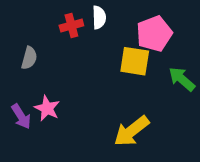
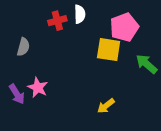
yellow arrow: (131, 131) -> (106, 106), size x0.6

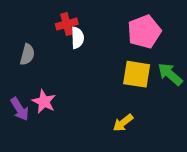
white semicircle: (80, 14) -> (77, 38), moved
yellow square: (109, 50) -> (137, 74), moved

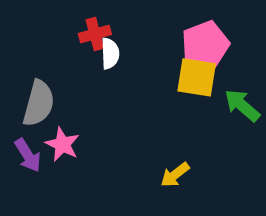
gray semicircle: (27, 54) -> (39, 103), moved, size x1.5
yellow square: (137, 74) -> (197, 77), moved

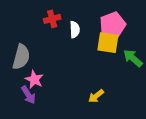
white semicircle: (110, 53) -> (75, 30), moved
purple arrow: (28, 155) -> (28, 95), moved

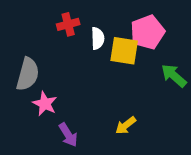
yellow square: (108, 43) -> (124, 51), moved
purple arrow: (28, 95) -> (68, 135), moved

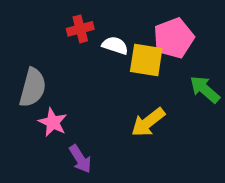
white semicircle: (98, 38) -> (115, 45), turned -70
yellow arrow: (126, 125) -> (148, 122), moved, size x1.4

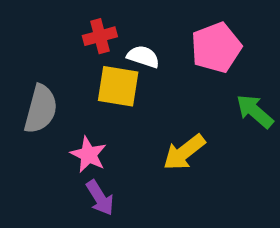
yellow square: (146, 60) -> (118, 86), moved
pink star: (53, 122) -> (89, 155), moved

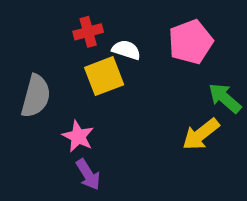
yellow square: (118, 86) -> (104, 76), turned -30
yellow arrow: (184, 152) -> (201, 134), moved

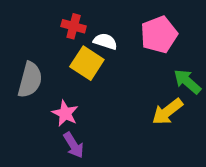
red cross: (88, 32) -> (74, 26), turned 30
yellow square: (104, 76) -> (87, 63), turned -36

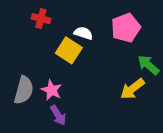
red cross: (74, 26) -> (41, 19), moved
gray semicircle: (30, 80) -> (24, 90), moved

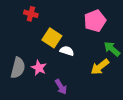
white semicircle: (83, 33) -> (67, 51), moved
purple arrow: (58, 115) -> (61, 87), moved

